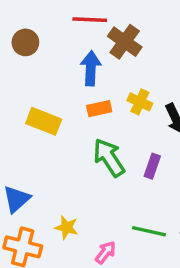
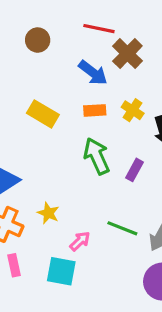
blue arrow: (91, 68) -> (93, 73), turned 116

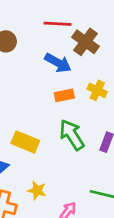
yellow rectangle: (43, 114) -> (25, 142), moved

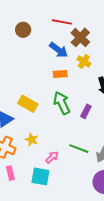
yellow cross: (97, 90) -> (84, 61), moved

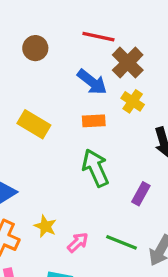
yellow rectangle: (28, 104) -> (34, 124), moved
purple rectangle: (86, 111) -> (141, 194), moved
pink arrow: (52, 157) -> (78, 242), moved

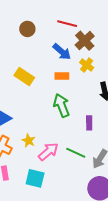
purple rectangle: (141, 194) -> (89, 123), turned -32
pink arrow: (78, 242) -> (48, 152), size x1.5

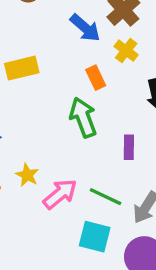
yellow rectangle: (24, 76) -> (22, 68), turned -48
orange rectangle: (62, 76) -> (96, 78), moved, turned 64
cyan square: (35, 178) -> (95, 237), moved

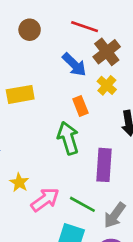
purple rectangle: (129, 147) -> (104, 165), size x1.6

